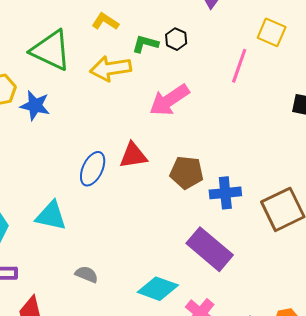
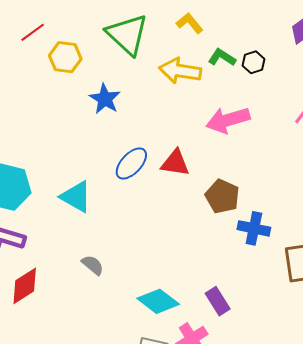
blue star: (35, 106) -> (105, 99), moved
purple rectangle: (210, 249) -> (218, 301), moved, size x0.6

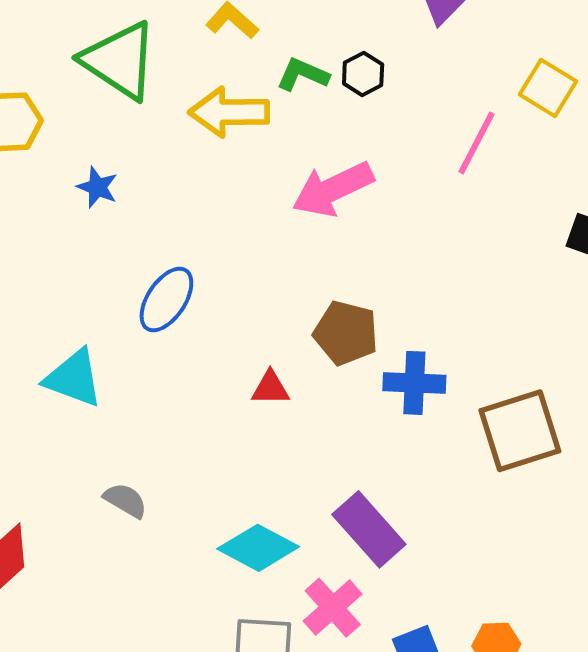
blue star: (105, 99) -> (97, 187), size x0.7
red triangle: (175, 163) -> (270, 388), moved, size x0.7
purple rectangle: (218, 301) -> (369, 529), size x1.4

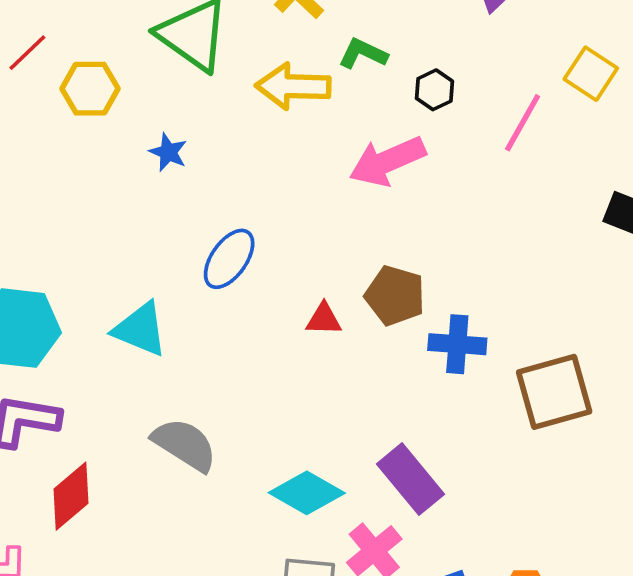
black hexagon: (363, 74) -> (435, 90), moved
red triangle: (270, 388) -> (324, 319), moved
gray semicircle: (125, 500) -> (185, 445), size x1.6

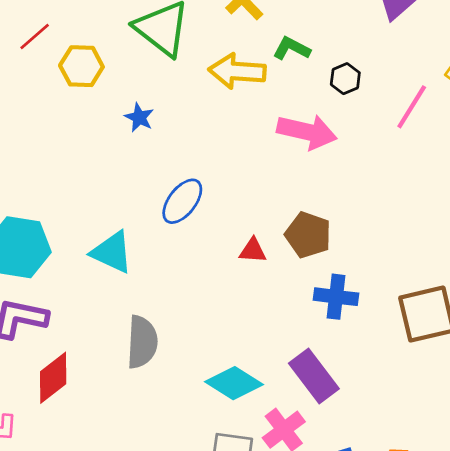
pink arrow: (387, 161) -> (307, 132), turned -146
blue cross: (457, 344) -> (336, 297), moved
gray semicircle: (185, 445) -> (142, 342), turned 58

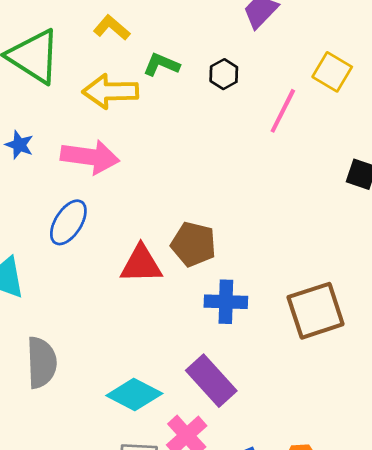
black hexagon: (345, 79) -> (224, 74), moved
pink arrow: (307, 132) -> (90, 157), moved
red triangle: (253, 251) -> (141, 264), size x1.6

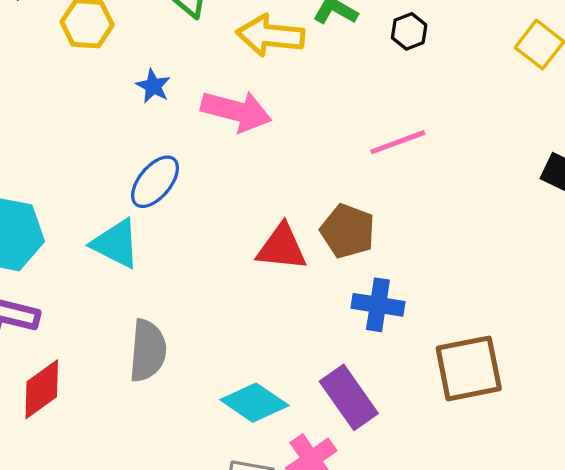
pink line: (283, 111) -> (398, 142), moved, turned 36
blue ellipse: (68, 222) -> (155, 182), moved
brown square: (316, 311) -> (469, 368), moved

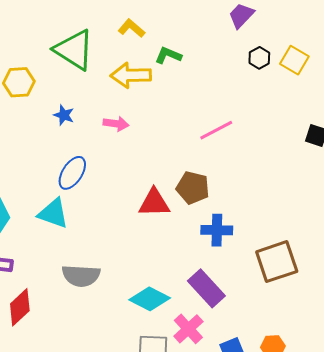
black hexagon: (409, 31) -> (259, 58), moved
pink arrow: (236, 111) -> (116, 124), size x0.6
gray semicircle: (148, 351) -> (81, 276), turned 96

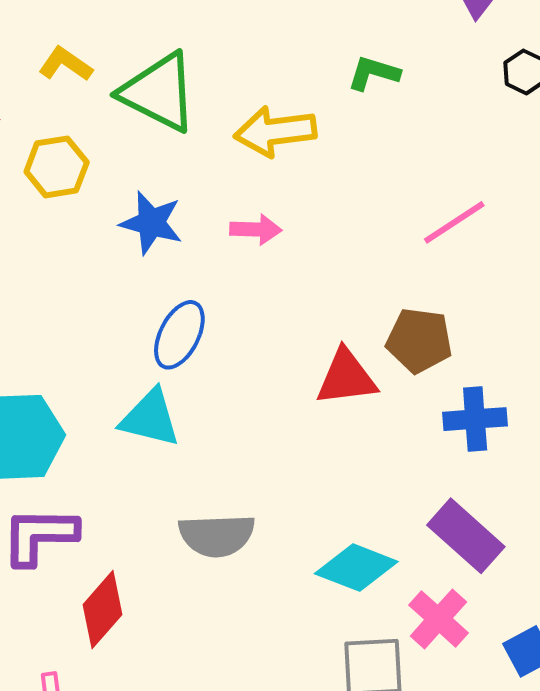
yellow L-shape: (132, 28) -> (66, 64), moved
green L-shape: (168, 55) -> (374, 73), moved
blue star: (64, 115) -> (151, 223), size x1.5

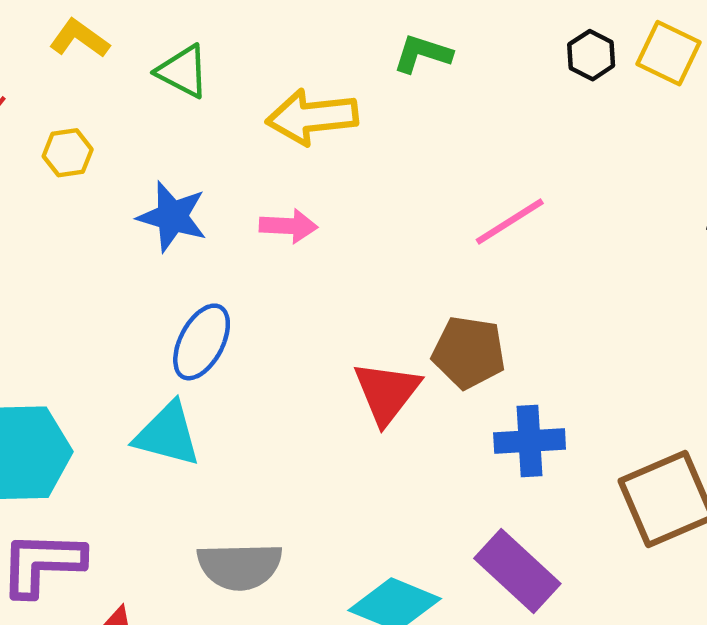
green triangle: (159, 92) -> (183, 71), size x0.6
yellow hexagon: (57, 167) -> (68, 153), size x0.7
red triangle: (346, 378) -> (387, 392), turned -46

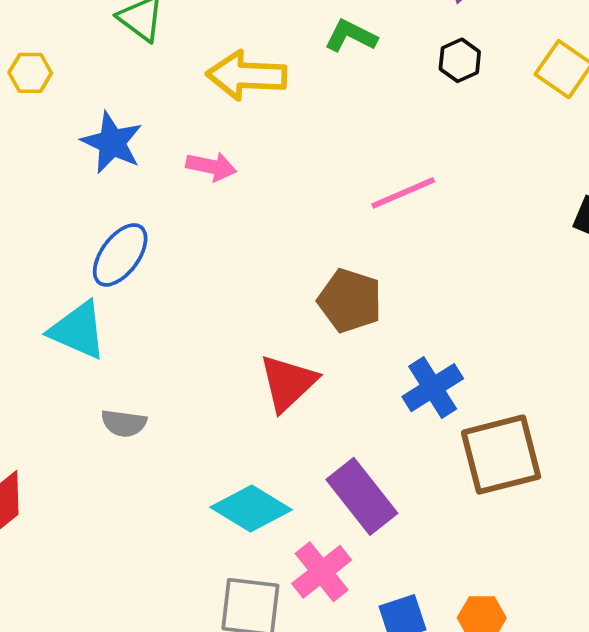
black hexagon: (591, 55) -> (460, 60), moved
red triangle: (387, 392) -> (288, 383), moved
blue cross: (530, 441) -> (433, 388), moved, turned -38
gray semicircle: (240, 566) -> (124, 423), moved, size x0.6

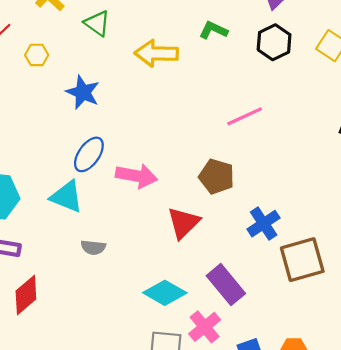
black hexagon: (460, 60) -> (274, 42), size x1.5
pink arrow: (211, 167) -> (136, 176), moved, size x1.5

